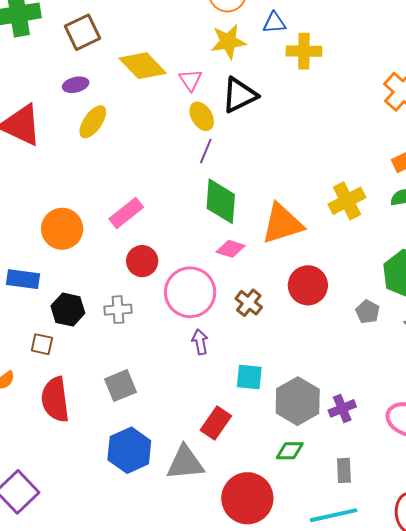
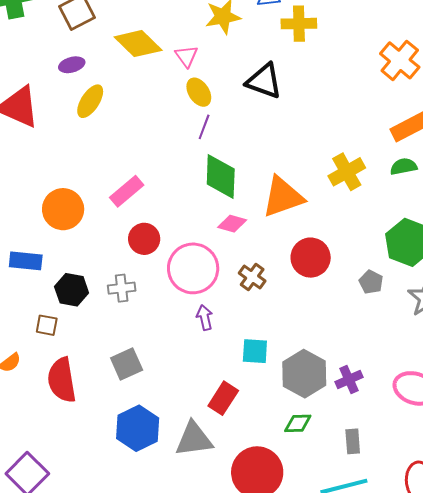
black triangle: (239, 95) -> (264, 81), moved, turned 48

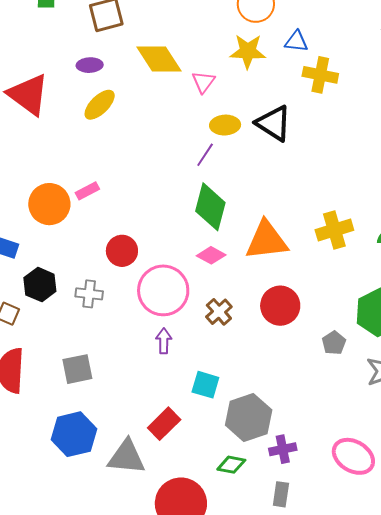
yellow ellipse: (199, 92) -> (225, 125), moved, turned -72
pink rectangle: (127, 191) -> (87, 191), moved, size x0.7
purple cross: (349, 379) -> (283, 449), moved

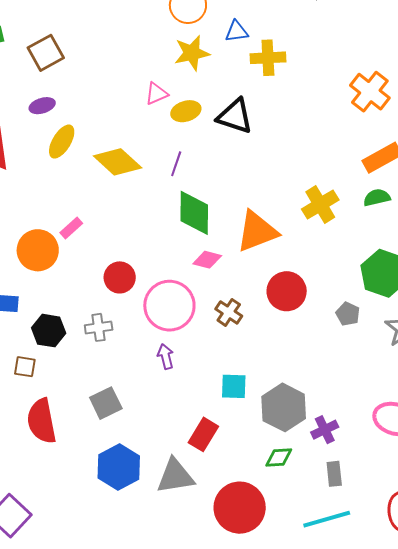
yellow diamond: (159, 59) -> (118, 162), moved
pink triangle: (203, 82) -> (157, 94), turned 45
yellow ellipse: (225, 125) -> (186, 111), moved
purple arrow: (164, 341) -> (166, 356), moved

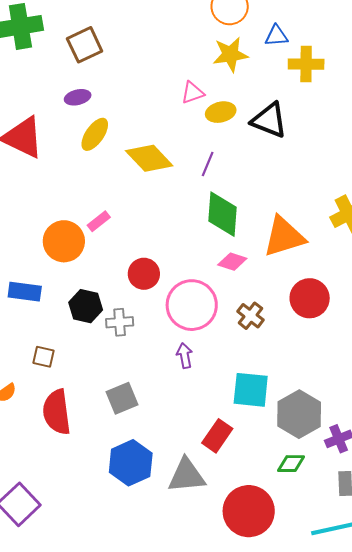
black hexagon: (49, 331) -> (86, 306), moved
cyan square: (234, 386) -> (251, 390), size x1.4

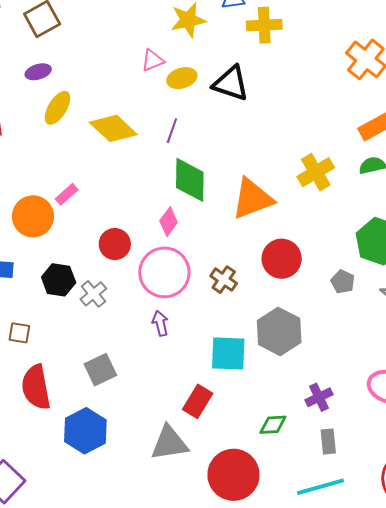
pink diamond: (232, 262) -> (169, 222), moved, turned -68
gray cross: (120, 322) -> (93, 294), turned -32
gray hexagon: (299, 414) -> (279, 331), moved
blue hexagon: (131, 463) -> (85, 431), moved

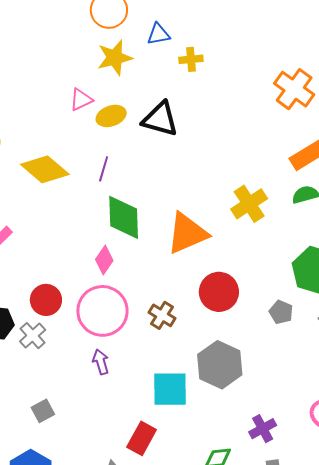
yellow cross: (264, 25) -> (191, 59), size x0.7
red circle: (115, 244) -> (46, 300), moved
gray square: (100, 370) -> (43, 411), size x0.7

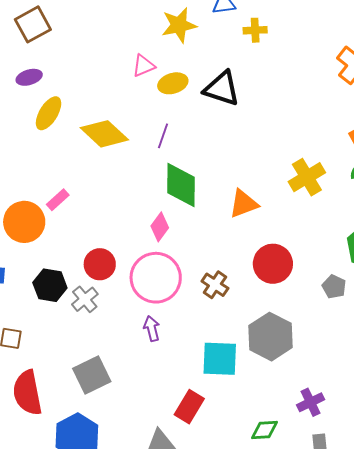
orange triangle: (187, 233) -> (244, 204), size x0.7
gray square: (43, 411) -> (92, 375), size x1.6

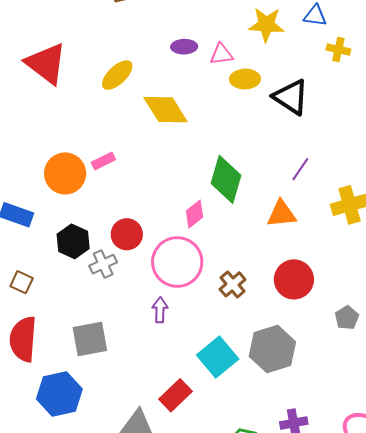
purple ellipse: (29, 77) -> (184, 47), moved
purple line: (163, 136) -> (300, 169), moved
cyan square: (220, 359) -> (218, 357), turned 33

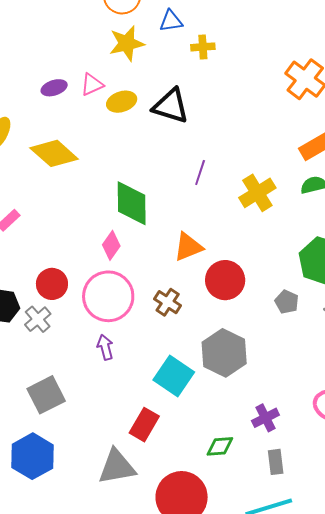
orange triangle: (281, 214) -> (188, 247), moved

